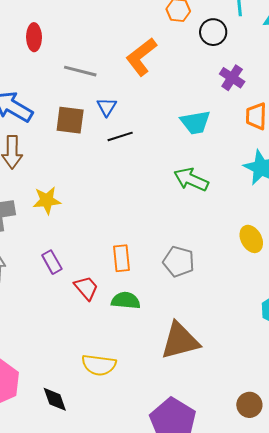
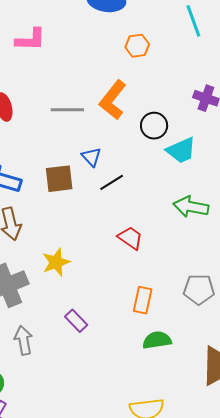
black circle: (213, 32) -> (154, 126), moved
gray line: (80, 71) -> (67, 110), moved
orange rectangle: (121, 258) -> (143, 300), turned 32
red trapezoid: (86, 288) -> (130, 238), moved

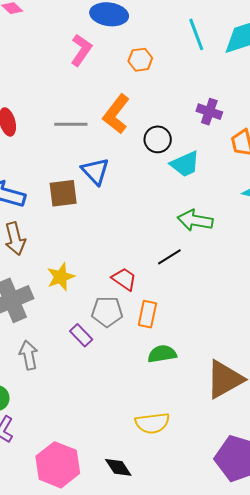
pink L-shape: (30, 40) -> (81, 50), moved, turned -56
blue triangle: (91, 157) -> (95, 171), size x1.4
black line: (112, 182) -> (169, 257), moved
red trapezoid: (130, 238) -> (124, 279), moved
gray pentagon: (199, 289) -> (107, 312), moved

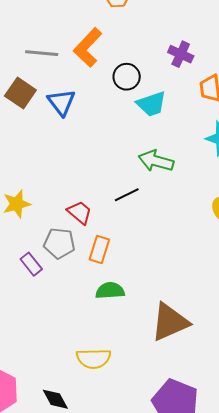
brown square: (63, 193) -> (20, 93), moved, turned 36

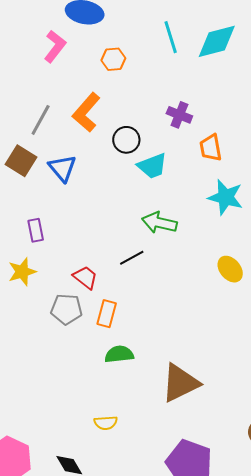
gray line: (42, 53) -> (41, 120), turned -64
purple rectangle: (31, 264) -> (36, 230), moved, turned 30
yellow semicircle: (94, 358) -> (106, 423), size x0.7

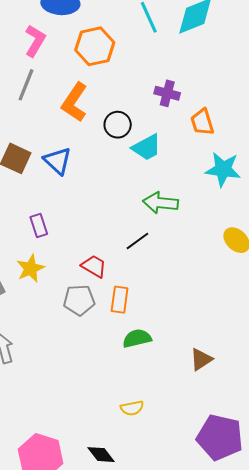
orange hexagon: (113, 59) -> (95, 46), size x1.6
gray line: (41, 120) -> (26, 85), moved
brown triangle: (180, 383) -> (201, 359), size x0.6

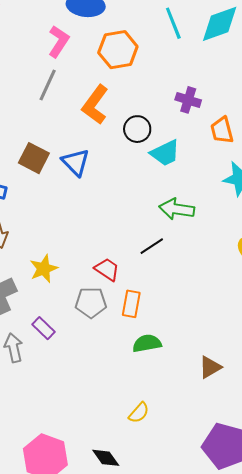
purple rectangle: (39, 226) -> (43, 328), moved, turned -30
yellow semicircle: (132, 408) -> (139, 413), turned -40

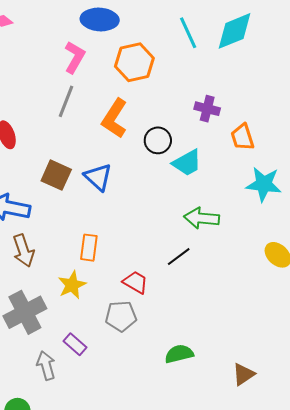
orange rectangle: (131, 304) -> (89, 248), moved

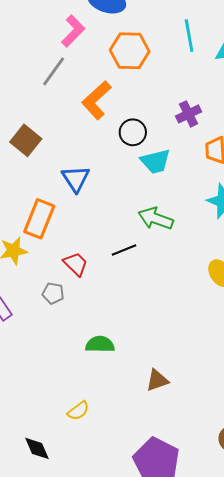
purple cross: (207, 109) -> (189, 114), turned 35
blue triangle: (98, 177) -> (76, 179), moved
orange rectangle: (89, 248) -> (39, 219), size x1.4
gray pentagon: (121, 316) -> (53, 293), size x0.7

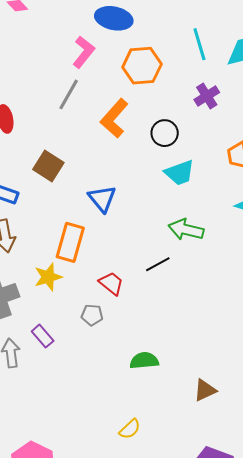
purple cross: (189, 114) -> (207, 96), moved
black circle: (133, 132) -> (165, 133), moved

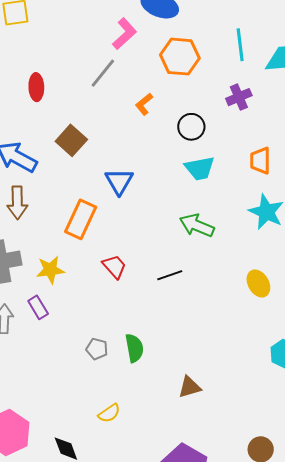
orange L-shape: (114, 118) -> (144, 104), size x0.6
black line: (158, 264) -> (170, 275), moved
yellow star: (48, 277) -> (50, 270), moved
gray pentagon: (92, 315) -> (97, 349), moved
green semicircle: (144, 361) -> (134, 348), turned 76

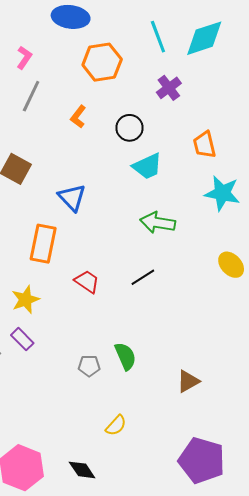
pink L-shape: (124, 34) -> (24, 58), moved, size x0.7

